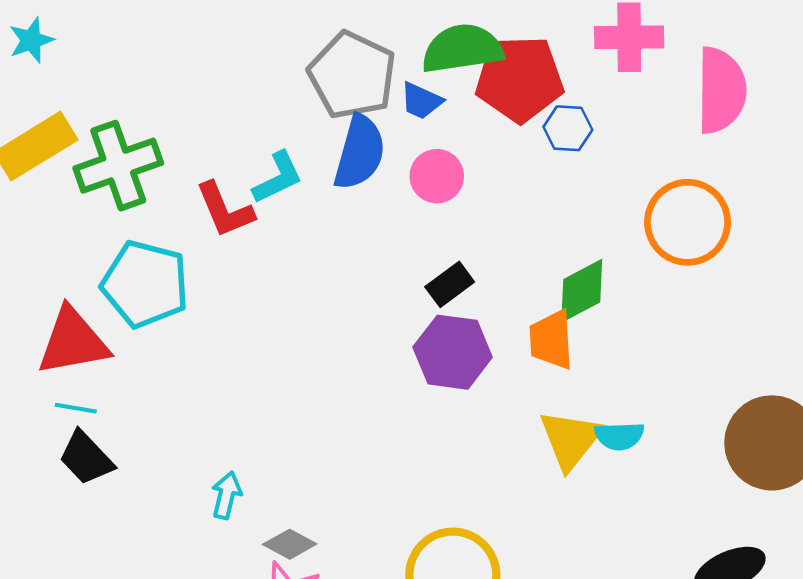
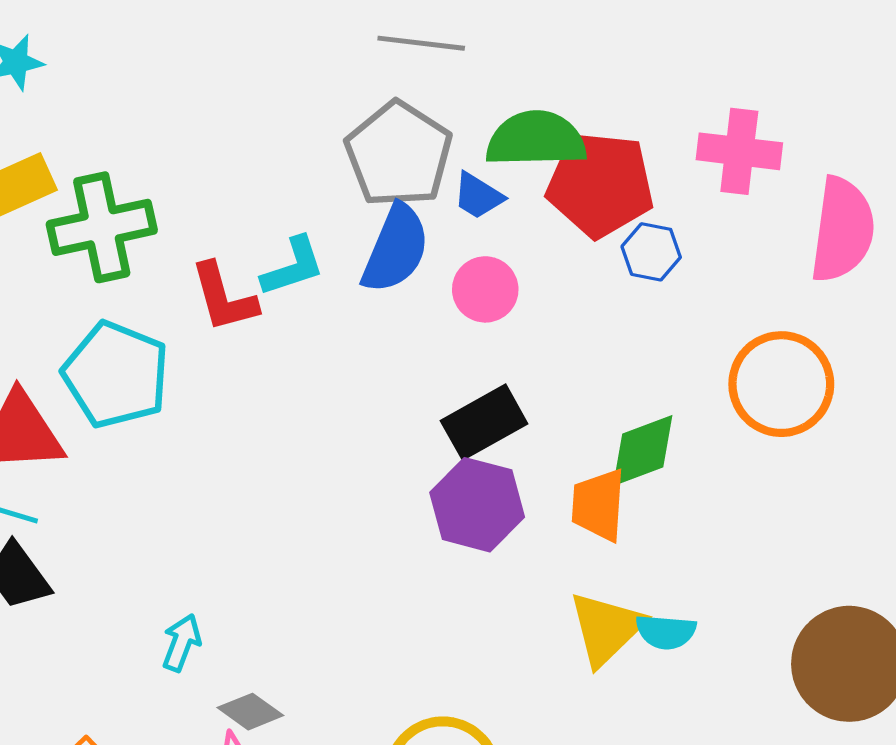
black rectangle: (450, 284) -> (484, 422), size x1.4

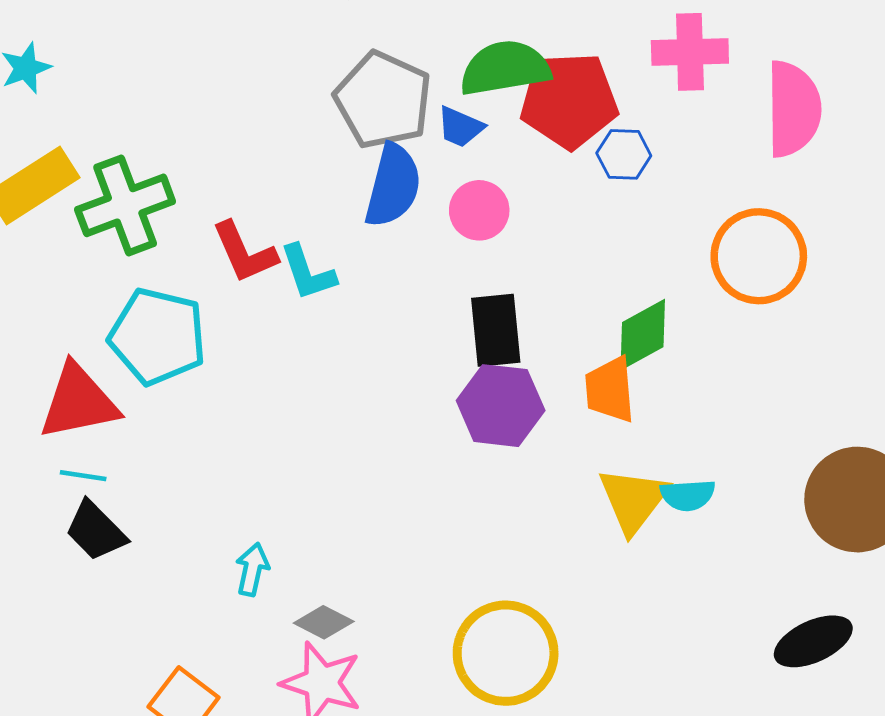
cyan L-shape: (293, 267) -> (308, 273), moved, turned 98
black rectangle: (484, 422) -> (496, 330), turned -58

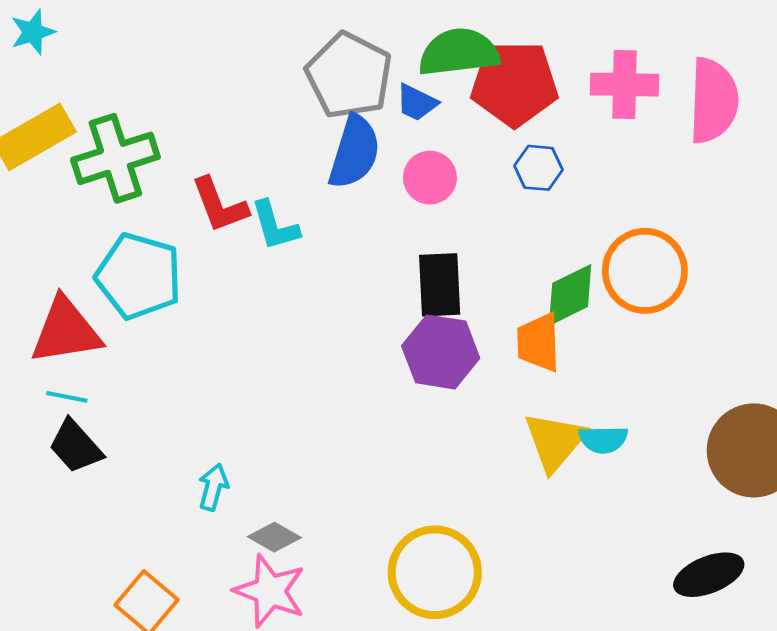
pink cross: (690, 52) -> (625, 85), moved
blue hexagon: (624, 154) -> (539, 168), moved
orange circle: (759, 256) -> (645, 271), moved

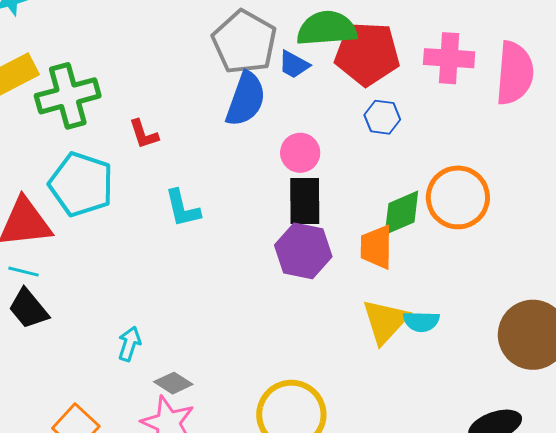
pink circle: (430, 178) -> (300, 153), moved
red L-shape: (220, 205) -> (144, 134), size x0.7
cyan L-shape: (275, 226) -> (182, 208), moved

